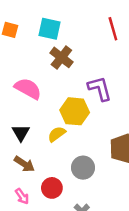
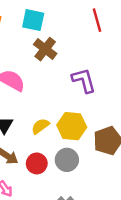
yellow hexagon: (75, 111) -> (72, 126), moved
red circle: (52, 188) -> (37, 163), moved

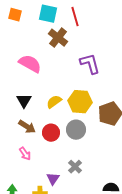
red line: (97, 20) -> (75, 17), moved

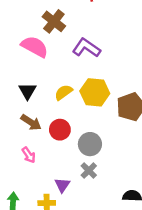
brown cross: (58, 38) -> (54, 21), moved
purple L-shape: (90, 64) -> (86, 48), moved, turned -40
gray circle: (76, 130) -> (90, 144), moved

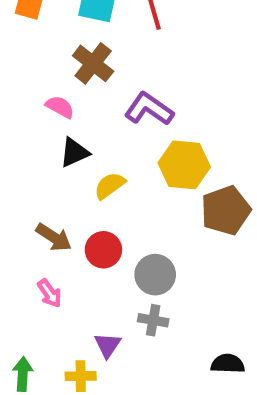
pink semicircle: (35, 47) -> (60, 107), size x0.6
black triangle: (27, 91) -> (74, 152), moved, turned 36
yellow hexagon: (95, 92) -> (184, 165), moved
gray cross: (89, 171) -> (153, 320), turned -35

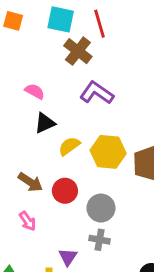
brown cross: (93, 63) -> (78, 51), moved
yellow hexagon: (184, 165) -> (108, 152), moved

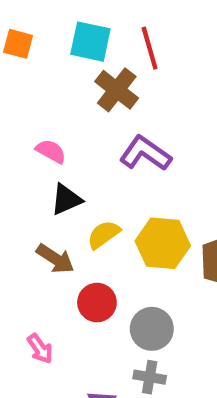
brown arrow: (30, 182) -> (55, 259), moved

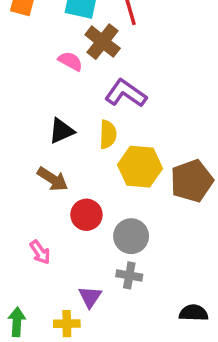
pink semicircle: (51, 151) -> (70, 61), moved
yellow semicircle: (104, 235) -> (108, 134), moved, turned 128

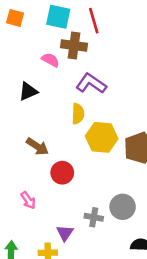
brown cross: (103, 42) -> (74, 46), turned -30
black triangle: (61, 131) -> (28, 91), moved
gray circle: (131, 236) -> (123, 207), moved

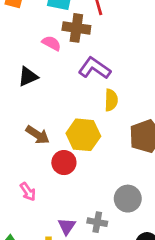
yellow semicircle: (78, 114) -> (111, 100), moved
yellow hexagon: (102, 137) -> (83, 135), moved
gray cross: (94, 217) -> (97, 222), moved

